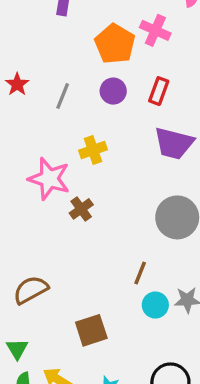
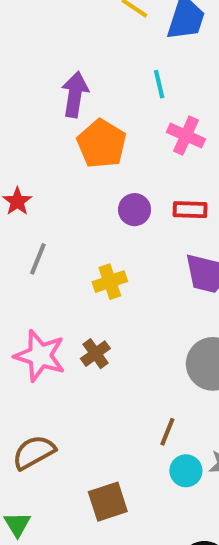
orange pentagon: (115, 44) -> (102, 144), moved
red rectangle: (159, 91) -> (190, 210), turned 72
gray line: (63, 96) -> (38, 259), moved
pink star: (49, 179) -> (40, 356), moved

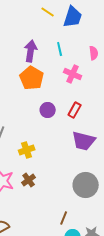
purple arrow: (75, 94) -> (31, 51), moved
red rectangle: (190, 210) -> (75, 110), turned -63
yellow cross: (110, 282) -> (27, 150), moved

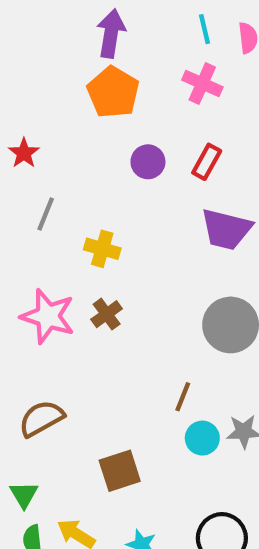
cyan line: (60, 49) -> (204, 29), moved
yellow cross: (27, 150) -> (102, 249), turned 35

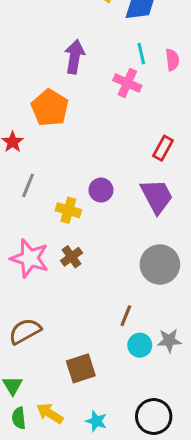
pink cross: (202, 83) -> (127, 83), moved
orange pentagon: (113, 92) -> (50, 108), moved
purple circle: (148, 162) -> (101, 190), moved
red rectangle: (207, 162) -> (163, 148), moved
purple trapezoid: (226, 229) -> (157, 196), turned -132

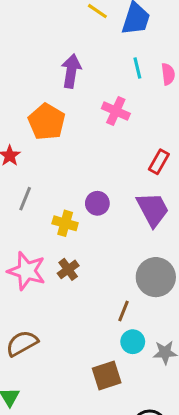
pink cross: (127, 83) -> (116, 111), moved
brown line: (126, 316) -> (124, 311), moved
cyan circle: (140, 345) -> (133, 342), moved
brown square: (81, 368) -> (107, 376), moved

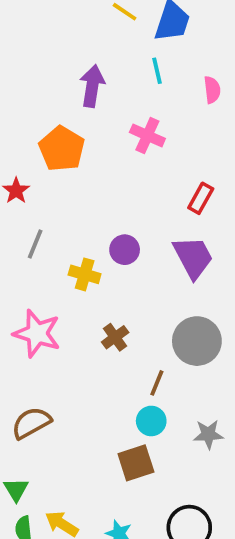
cyan line: (137, 68) -> (157, 71), moved
brown cross: (68, 269) -> (115, 337), moved
cyan circle: (133, 342) -> (151, 421), moved

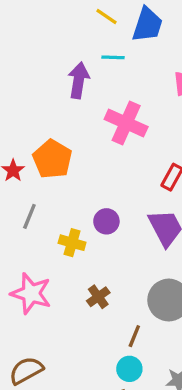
cyan line: (157, 71) -> (113, 57), moved, turned -75
pink cross: (147, 135) -> (126, 123), size x1.4
orange pentagon: (62, 149) -> (52, 159), moved

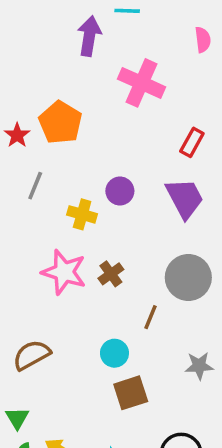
pink star: (31, 293) -> (64, 272), moved
cyan circle: (129, 369) -> (114, 353), moved

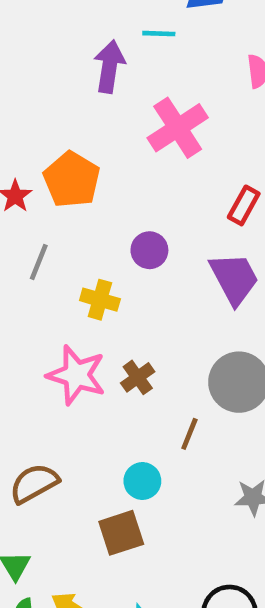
pink cross: (142, 83) -> (178, 128), turned 33
purple circle: (120, 191) -> (149, 250), moved
brown square: (131, 393) -> (121, 533), moved

